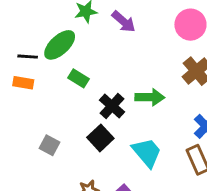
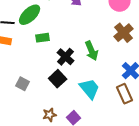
green rectangle: (79, 78) -> (43, 38), turned -40
green arrow: (150, 97) -> (92, 51), turned 66

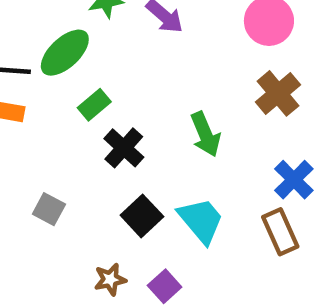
green rectangle: (43, 38) -> (94, 105), turned -32
black cross: (66, 57) -> (124, 148), moved
black square: (58, 79) -> (142, 216), moved

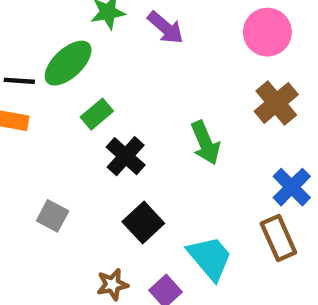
cyan trapezoid: (201, 220) -> (210, 258), moved

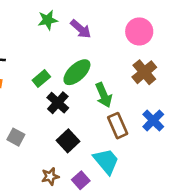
green ellipse: (68, 63) -> (77, 72), moved
brown rectangle: (278, 238) -> (118, 126), moved

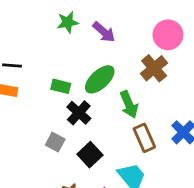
brown cross: (144, 72) -> (154, 68), moved
green rectangle: (41, 79) -> (61, 86), turned 54
gray square: (16, 137) -> (55, 142), moved

